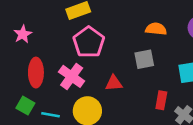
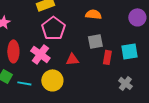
orange semicircle: (156, 29) -> (93, 14), moved
red rectangle: (161, 100) -> (107, 57), moved

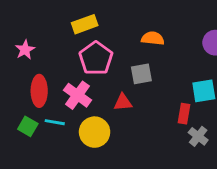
gray square: (95, 41) -> (141, 74), moved
red rectangle: (107, 57) -> (184, 114), moved
cyan line: (24, 83) -> (55, 122), moved

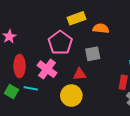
yellow rectangle: (85, 24) -> (76, 18), moved
yellow circle: (95, 132) -> (71, 96), moved

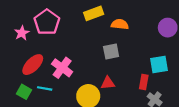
pink pentagon: (60, 43) -> (47, 22), moved
red ellipse: (20, 66) -> (33, 65), turned 45
red triangle: (79, 74) -> (108, 83), moved

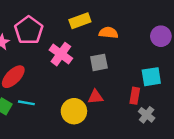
pink cross: (62, 68) -> (61, 54), moved

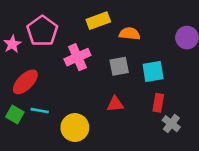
pink cross: (61, 54) -> (77, 57), turned 30
cyan square: (151, 77) -> (153, 71), moved
yellow circle: (74, 111) -> (75, 128), moved

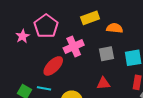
red ellipse: (25, 82) -> (53, 66), moved

